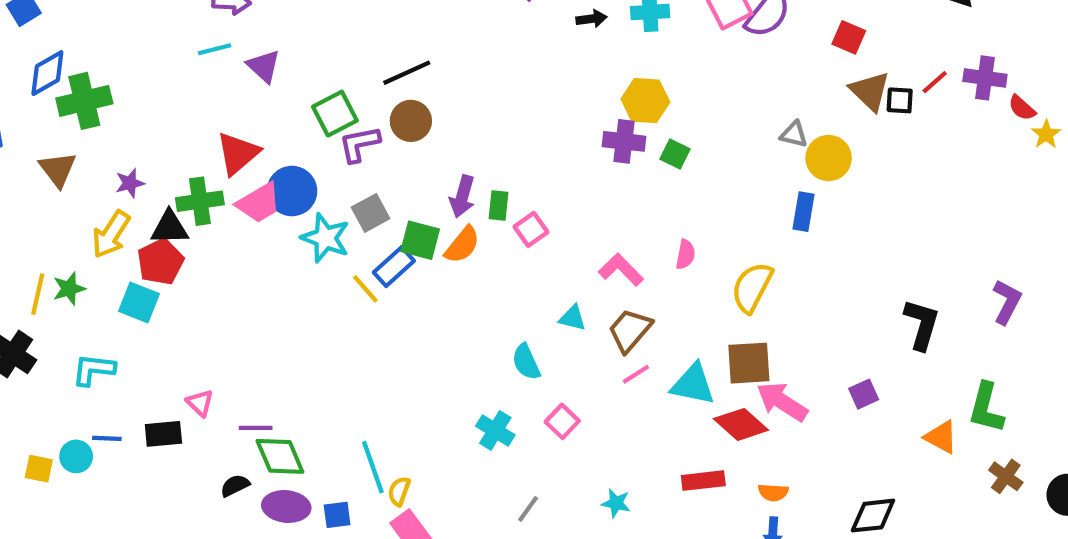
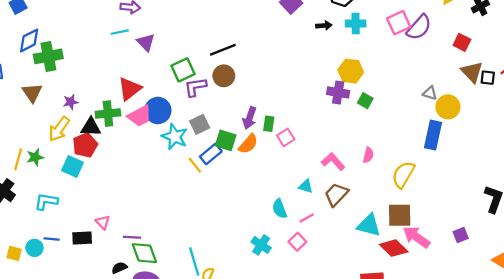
blue rectangle: (803, 212) -> (433, 135), size x1.4
pink line: (636, 374) -> (307, 218), moved

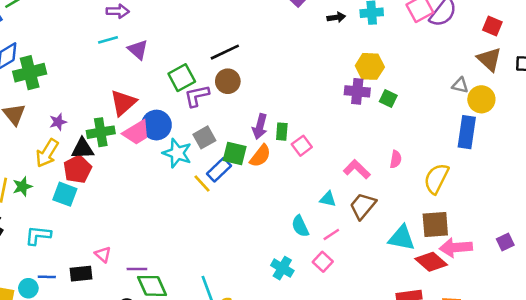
brown triangle: (472, 72) -> (489, 59), moved
pink arrow: (416, 237) -> (456, 248), turned -36

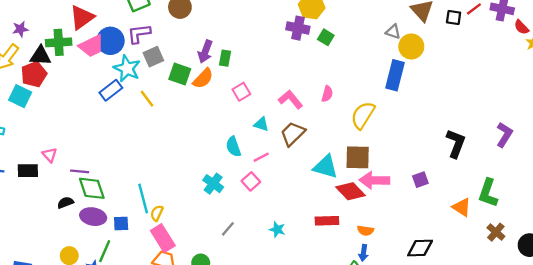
purple L-shape: (197, 96) -> (139, 34), moved
pink square: (302, 146) -> (241, 92), moved
blue rectangle: (219, 170) -> (111, 90), moved

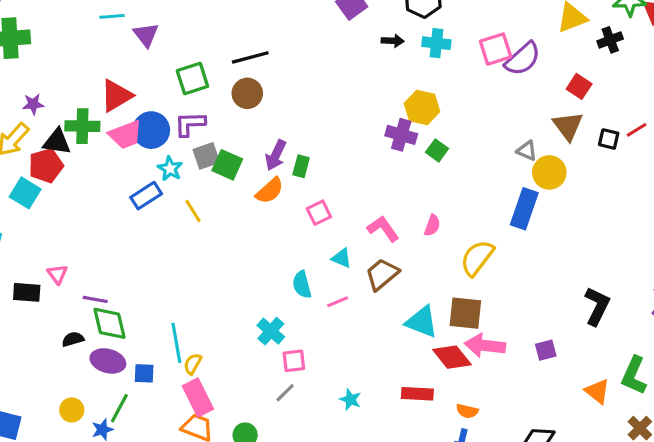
cyan star: (127, 68) -> (170, 169), size x0.7
green square: (180, 74) -> (227, 165), moved
pink square: (251, 181) -> (294, 361), moved, turned 30

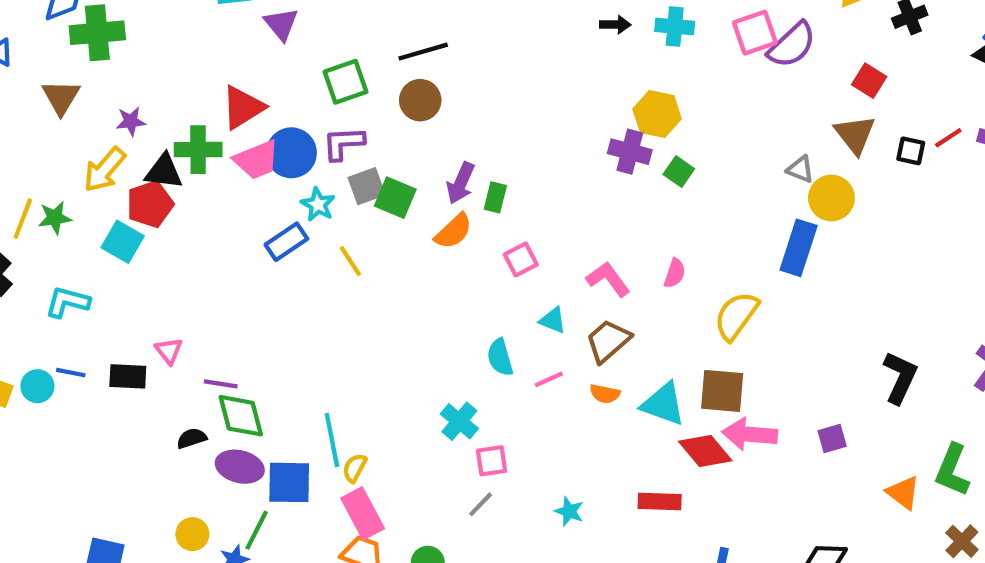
blue square: (144, 373) -> (289, 482), size x1.6
orange semicircle: (467, 411) -> (605, 394), moved

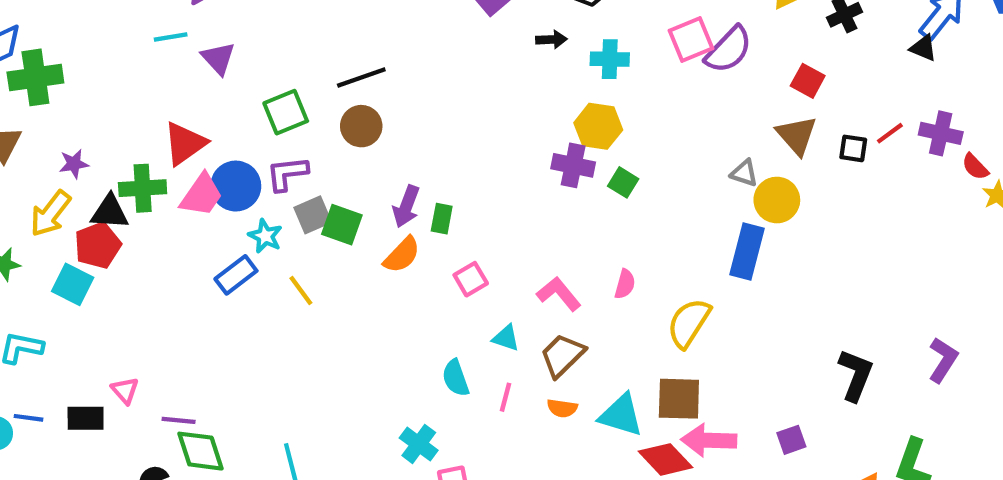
cyan cross: (675, 26) -> (610, 59), moved
pink trapezoid: (257, 160) -> (202, 195), turned -30
pink line: (549, 379) -> (505, 397), turned -48

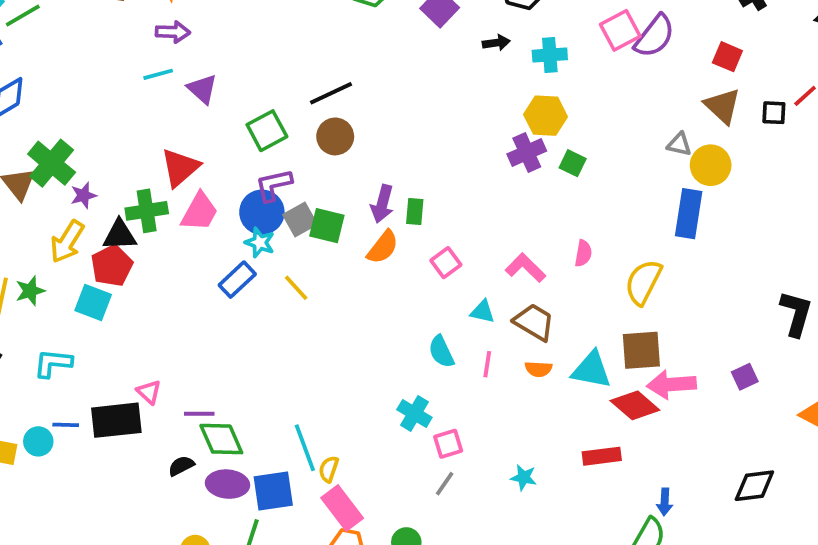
green cross: (35, 77) -> (52, 163), moved, turned -36
purple cross: (573, 165) -> (527, 153), turned -30
blue circle: (236, 186) -> (262, 212), moved
brown trapezoid: (562, 355) -> (534, 322), turned 81
black rectangle: (86, 418) -> (116, 420), size x1.5

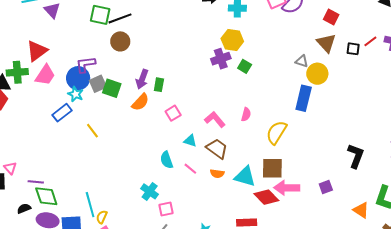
green square: (267, 131) -> (100, 15), moved, turned 35
yellow line: (296, 288) -> (92, 131), moved
pink line: (487, 364) -> (190, 169), turned -64

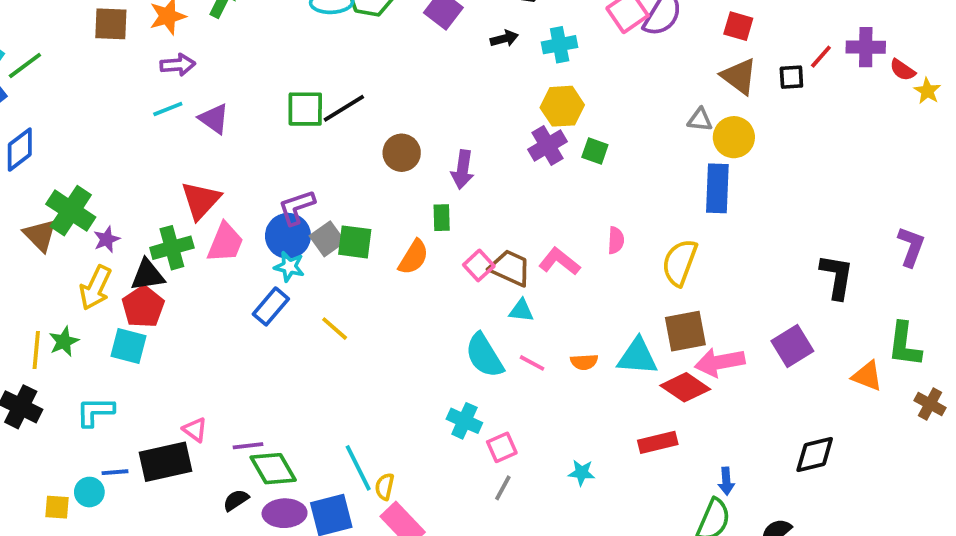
brown circle: (120, 41) -> (402, 153), moved
purple arrow: (142, 79) -> (463, 170), moved
brown trapezoid: (217, 149) -> (510, 268), moved
cyan semicircle: (167, 160) -> (484, 356), size x1.4
purple square: (326, 187) -> (792, 346), size x1.5

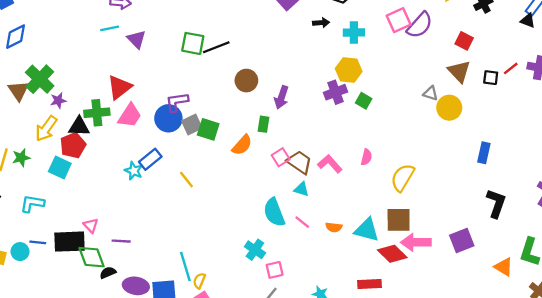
blue rectangle: (717, 188) -> (484, 153), moved, size x0.7
cyan star: (289, 267) -> (134, 171), moved
green diamond: (273, 469) -> (92, 257), moved

